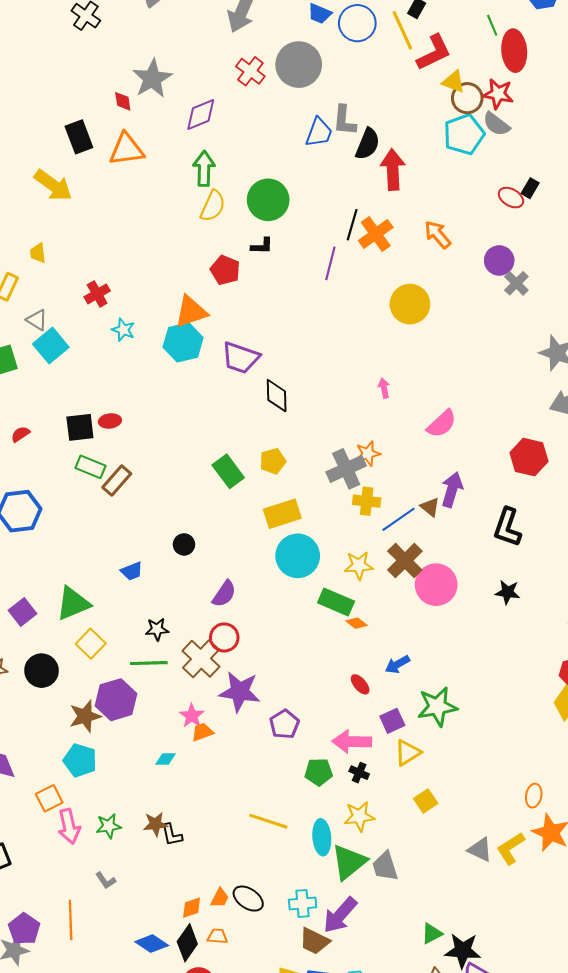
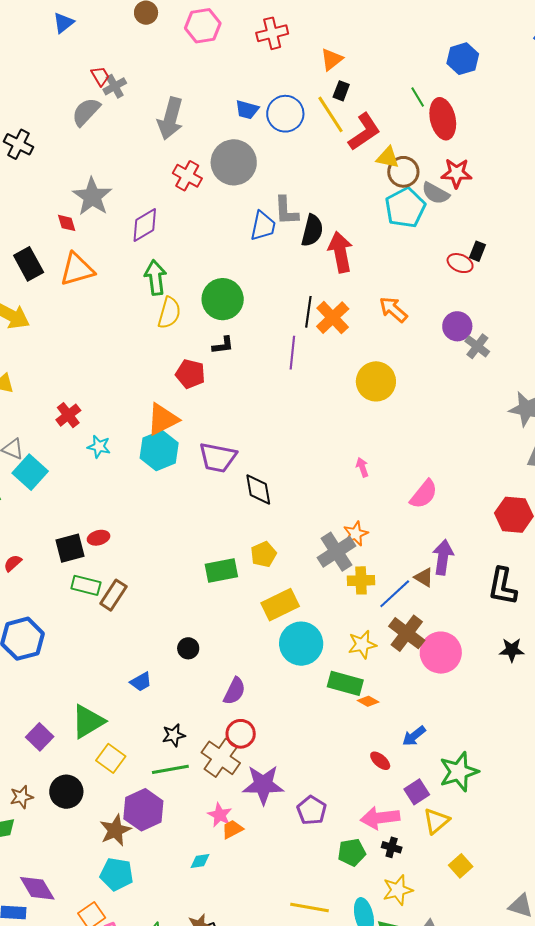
red star: (498, 94) -> (457, 173), moved
green rectangle: (228, 471) -> (221, 571), turned -56

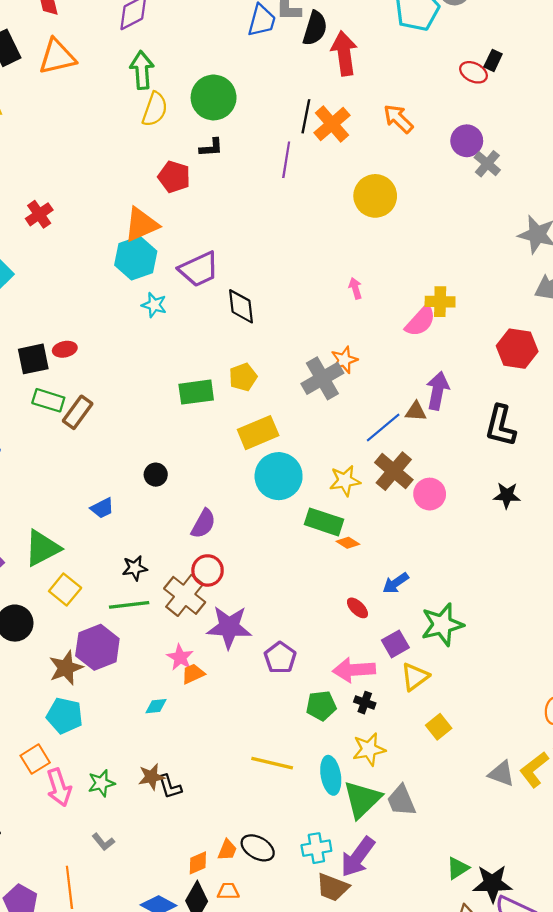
cyan star: (99, 447) -> (154, 305), moved
purple trapezoid: (218, 458) -> (199, 269), turned -39
brown triangle: (424, 577) -> (416, 411), turned -30
yellow cross: (361, 580) -> (440, 302), moved
pink circle: (441, 653) -> (430, 494), size x0.7

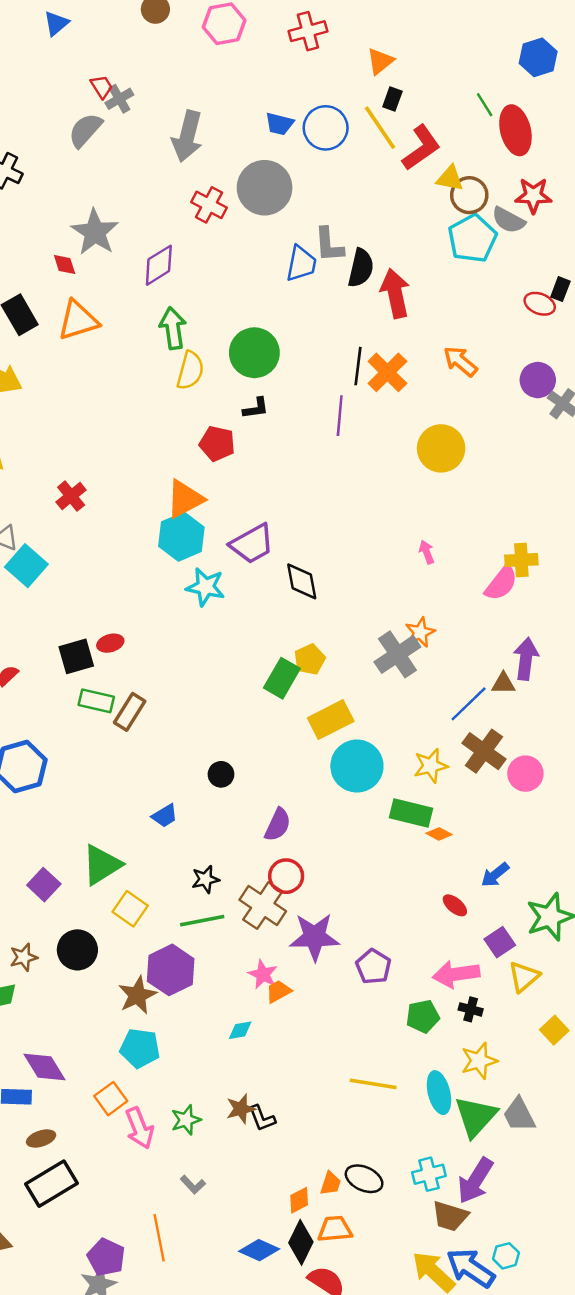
cyan star: (154, 305) -> (205, 587), size x1.4
green rectangle: (196, 392) -> (282, 678), moved, turned -48
orange trapezoid: (228, 891) -> (335, 1229), size x1.4

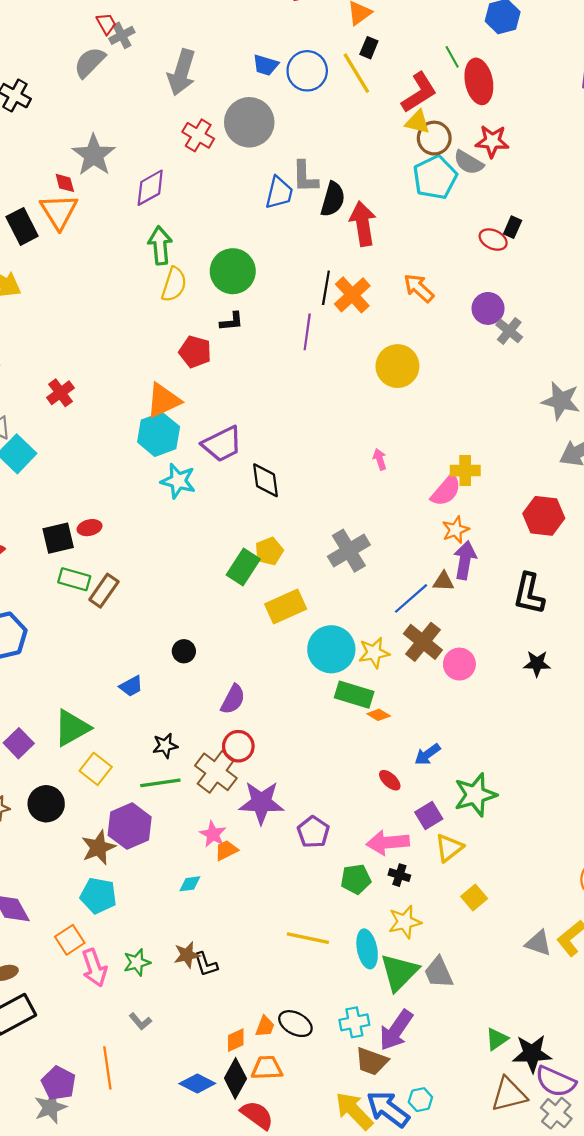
red L-shape: (421, 148) -> (419, 93), moved
orange triangle: (78, 320) -> (59, 211), moved, turned -48
orange star: (420, 632) -> (456, 530), moved
cyan circle: (357, 766) -> (331, 649), moved

